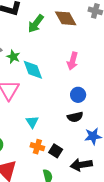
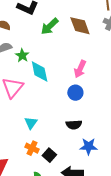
blue circle: (78, 95) -> (75, 93), moved

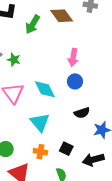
cyan diamond: (40, 71) -> (45, 89), moved
cyan triangle: (31, 123) -> (40, 122), size x1.5
orange cross: (32, 148) -> (40, 152), moved

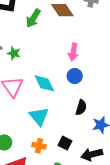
black semicircle: (82, 113) -> (81, 107), turned -56

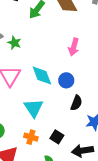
blue circle: (75, 76) -> (66, 80), moved

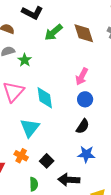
blue circle: (66, 80) -> (85, 99), moved
black semicircle: (76, 103) -> (83, 126), moved

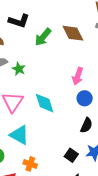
cyan triangle: (30, 128) -> (19, 135), moved, turned -30
black square: (47, 161) -> (71, 155), moved

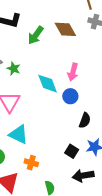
blue circle: (85, 98) -> (70, 96), moved
cyan diamond: (45, 103) -> (48, 84), moved

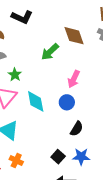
green arrow: (36, 35) -> (50, 52), moved
green star: (14, 69) -> (15, 75), moved
cyan diamond: (48, 84) -> (36, 101), moved

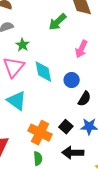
blue circle: (67, 102) -> (72, 80), moved
orange cross: (16, 160) -> (40, 133), moved, size x1.6

